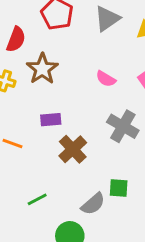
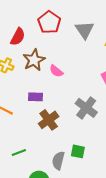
gray triangle: (107, 19) -> (84, 30), turned -36
pink semicircle: (106, 79) -> (56, 71), moved
gray semicircle: (93, 204) -> (58, 161), turned 138

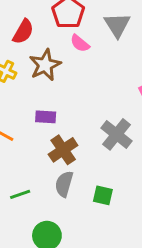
pink semicircle: (56, 71) -> (80, 43), moved
gray semicircle: (58, 161) -> (64, 184), moved

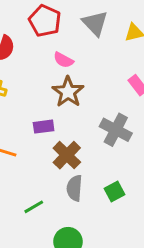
pink semicircle: (80, 43) -> (63, 60), moved
brown star: (45, 65) -> (68, 92), moved
green square: (103, 195) -> (114, 192), turned -30

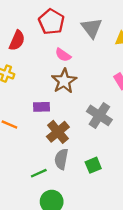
green line: (34, 207) -> (39, 173), moved

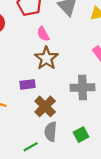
pink semicircle: (63, 55) -> (43, 34), turned 32
gray cross: (99, 115) -> (82, 87), turned -30

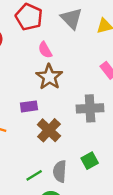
gray semicircle: (51, 132) -> (60, 171), moved

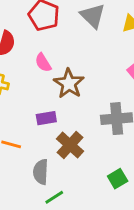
pink semicircle: (45, 50) -> (43, 63), moved
gray semicircle: (60, 171) -> (41, 172), moved

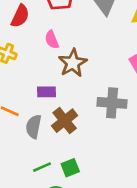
gray semicircle: (41, 172) -> (34, 127), moved
green square: (118, 179) -> (70, 168), moved

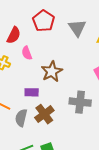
pink semicircle: (52, 40) -> (27, 53), moved

